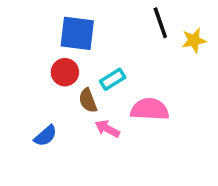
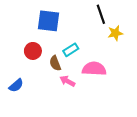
yellow star: (194, 40) -> (115, 33), moved
red circle: (65, 72) -> (33, 51), moved
blue semicircle: (45, 136) -> (16, 85), moved

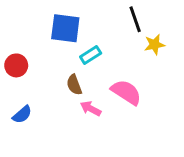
cyan rectangle: (71, 50) -> (91, 55), moved
red circle: (33, 51) -> (16, 65), moved
pink semicircle: (94, 69) -> (126, 92), turned 30

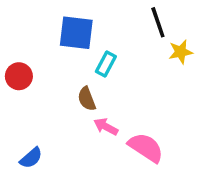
cyan rectangle: (91, 55) -> (106, 64), turned -30
pink semicircle: (126, 92) -> (146, 148), moved
blue semicircle: (22, 115) -> (31, 158), moved

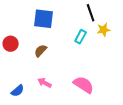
cyan rectangle: (106, 64) -> (81, 37), moved
brown semicircle: (87, 99) -> (41, 51), moved, turned 64
pink arrow: (106, 127) -> (45, 83), moved

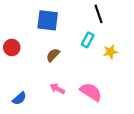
yellow star: (104, 30) -> (110, 52), moved
brown semicircle: (41, 51) -> (53, 55), moved
pink arrow: (45, 83) -> (57, 89), moved

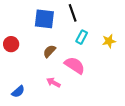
black line: (98, 14) -> (73, 13), moved
yellow star: (110, 52) -> (109, 41), moved
pink semicircle: (91, 92) -> (75, 65), moved

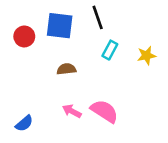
red circle: (11, 44) -> (24, 36), moved
brown semicircle: (49, 51) -> (66, 69), turned 40
pink semicircle: (75, 65) -> (104, 111), moved

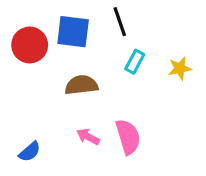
red circle: (24, 36) -> (30, 45), size x1.4
brown semicircle: (66, 69) -> (81, 85), size x1.4
pink semicircle: (104, 111) -> (128, 137), turned 40

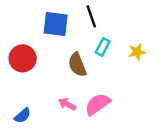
red circle: (30, 45) -> (23, 58), moved
brown semicircle: (81, 85) -> (77, 65), moved, turned -105
pink semicircle: (128, 137) -> (98, 104), turned -108

